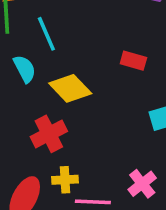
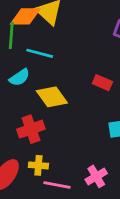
cyan line: (46, 34) -> (40, 53), turned -60
cyan semicircle: (25, 69) -> (20, 77), turned 75

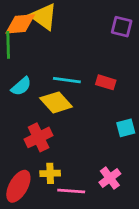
cyan line: (40, 53) -> (67, 80), moved

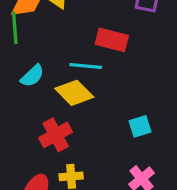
red rectangle: (106, 82) -> (112, 40), moved, size x1.4
cyan square: (126, 128) -> (140, 126), moved

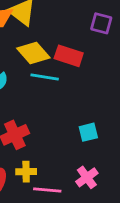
yellow diamond: (74, 93) -> (33, 53), moved

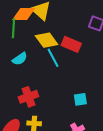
cyan line: (45, 77) -> (53, 58), turned 48

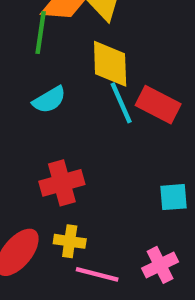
yellow diamond: (47, 40) -> (110, 64), turned 30
red rectangle: (71, 44) -> (158, 105), moved

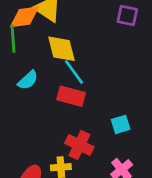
red rectangle: (158, 105) -> (71, 96), moved
red cross: (62, 183) -> (79, 145), moved, turned -36

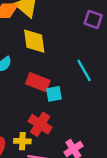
cyan line: (74, 72) -> (84, 70), moved
cyan square: (121, 124) -> (54, 94), moved

